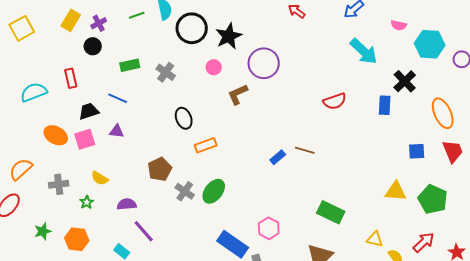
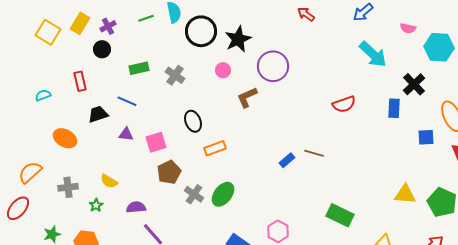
yellow square: (22, 28) -> (48, 32), moved, turned -30
cyan semicircle: (34, 92) -> (43, 95), size x0.6
pink square: (85, 139) -> (156, 142), moved
blue square: (417, 151) -> (426, 137), moved

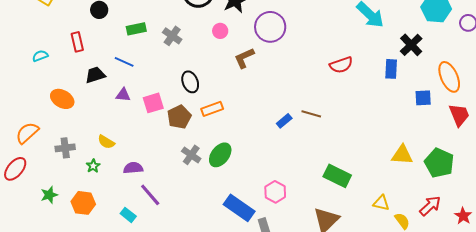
brown pentagon: (169, 172) -> (179, 117), moved

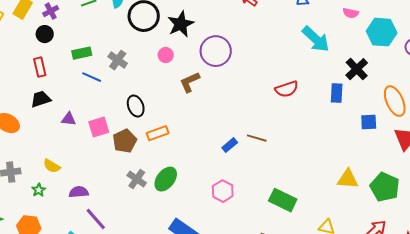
red rectangle: (77, 42) -> (40, 67), moved
blue line: (124, 62) -> (92, 77), moved
pink hexagon: (275, 192) -> (223, 191), moved

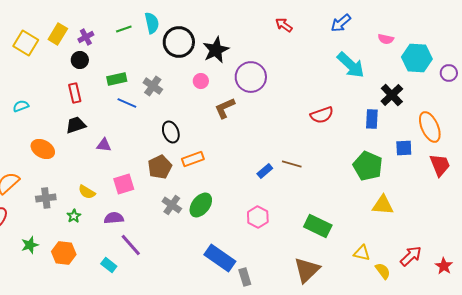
pink square: (99, 127) -> (124, 184), moved
green pentagon: (385, 187) -> (368, 166), moved

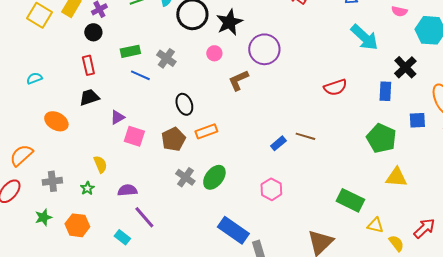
purple triangle: (104, 145) -> (117, 117), turned -35
pink square: (124, 184) -> (134, 136), moved, turned 35
yellow semicircle: (87, 192) -> (100, 164), turned -144
gray cross: (46, 198) -> (52, 181), moved
green rectangle: (318, 226) -> (350, 200), moved

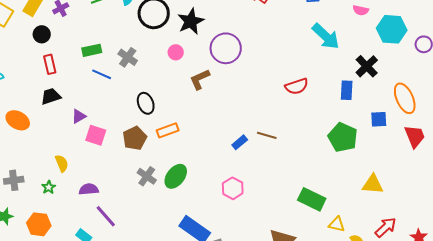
black circle: (93, 32) -> (42, 34), moved
yellow triangle: (396, 177) -> (373, 184), moved

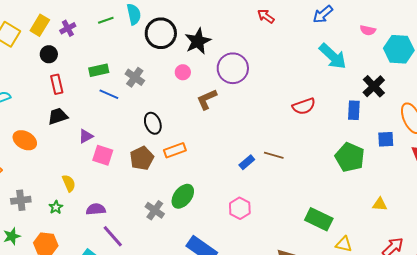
gray cross: (147, 176) -> (155, 210), moved
yellow triangle: (373, 184) -> (380, 204), size x0.7

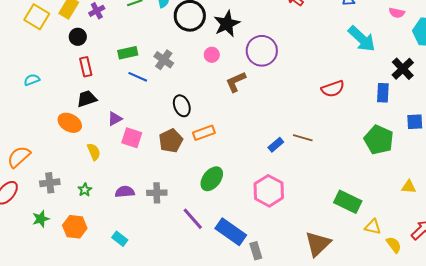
orange ellipse: (25, 140) -> (70, 123), moved
yellow semicircle: (69, 183) -> (94, 152), moved
pink hexagon: (240, 208) -> (269, 191), size x1.4
gray cross: (155, 210) -> (157, 193), moved, turned -36
purple line: (113, 236) -> (193, 219), moved

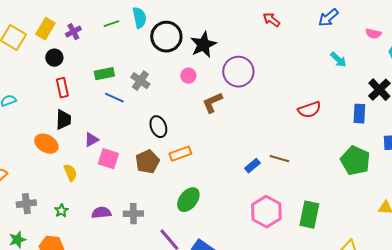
cyan arrow: (362, 39) -> (338, 60), size x0.6
black trapezoid: (87, 99) -> (63, 120), turned 110
pink hexagon: (269, 191) -> (266, 212), moved
green rectangle: (348, 202) -> (309, 215), moved, turned 76

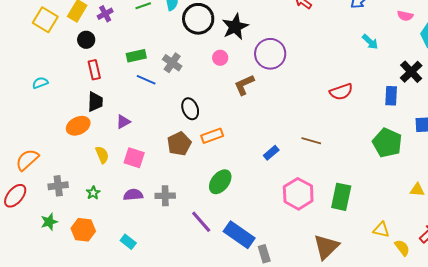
orange ellipse: (46, 144) -> (78, 126), turned -55
pink square: (108, 159) -> (134, 158), moved
blue rectangle: (252, 166) -> (271, 153), moved

